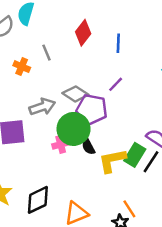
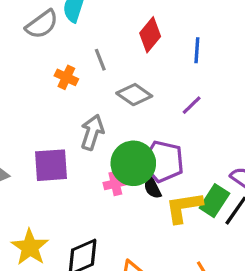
gray diamond: (75, 94) -> (134, 95), moved
gray arrow: (42, 107) -> (92, 132), turned -55
purple pentagon: (92, 109) -> (163, 161), moved

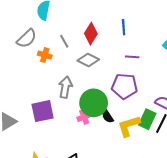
gray semicircle: (42, 24) -> (27, 38), moved
red diamond: (150, 35) -> (91, 34), moved
purple line: (192, 105) -> (132, 57), moved, turned 56
purple pentagon: (163, 161) -> (124, 86), moved

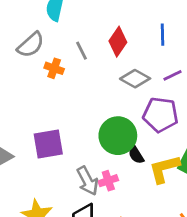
purple line: (132, 57) -> (173, 75), turned -32
gray diamond: (88, 60) -> (135, 79), moved
gray arrow: (65, 87) -> (88, 181), moved, turned 140
pink cross: (84, 117) -> (108, 181), moved

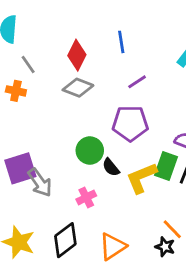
gray line: (81, 51) -> (28, 64), moved
gray diamond: (135, 79) -> (78, 88), moved
green circle: (118, 136) -> (90, 150), size x0.7
gray arrow: (88, 181) -> (40, 183), moved

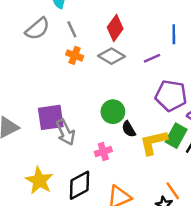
blue line: (121, 42) -> (174, 34), moved
purple line: (137, 82) -> (152, 58), moved
orange cross: (16, 91) -> (75, 55), moved
purple pentagon: (130, 123) -> (171, 96), moved

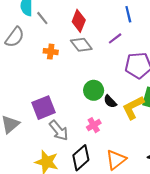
gray line: (72, 29) -> (42, 18), moved
gray diamond: (112, 56) -> (81, 45), turned 35
gray arrow: (66, 132) -> (59, 131), moved

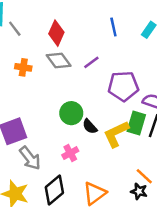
purple line: (115, 38) -> (91, 62), moved

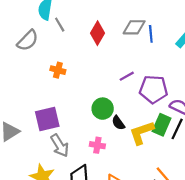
gray diamond: (59, 61) -> (134, 27), moved, turned -60
purple line: (91, 62) -> (127, 76), moved
orange cross: (23, 67) -> (58, 70), moved
pink cross: (70, 153) -> (97, 145), turned 32

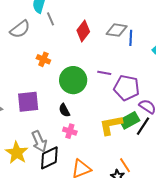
purple line: (127, 76) -> (104, 73), turned 32
green circle: (103, 109) -> (73, 80), moved, size x1.4
black semicircle: (118, 123) -> (64, 110), moved
green rectangle: (162, 125) -> (130, 120), turned 30
gray arrow: (60, 146) -> (39, 141), moved

